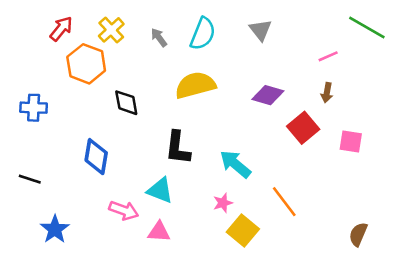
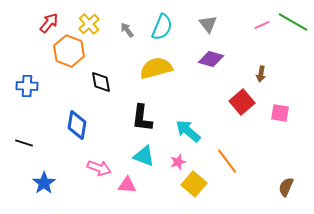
pink line: (328, 56) -> (262, 25), moved
purple diamond: (268, 95) -> (211, 59), moved
cyan triangle: (160, 190) -> (144, 156), moved

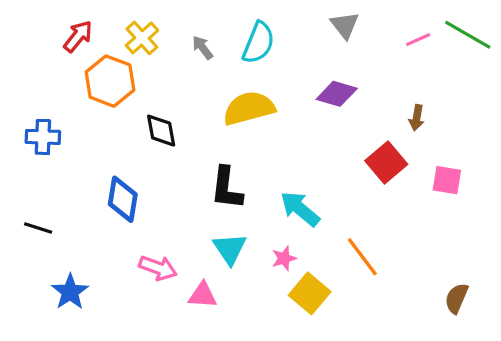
gray triangle: (208, 24) -> (345, 25), moved
cyan triangle: (144, 156) -> (230, 249), turned 35

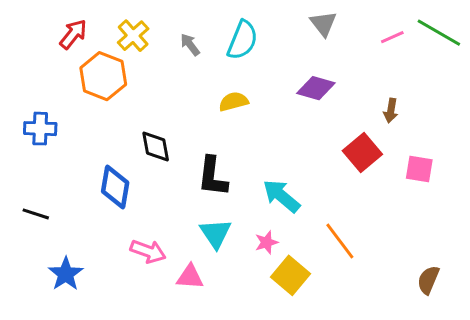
yellow semicircle: (249, 108) -> (234, 102), size x0.6
black diamond: (161, 131) -> (156, 147), moved

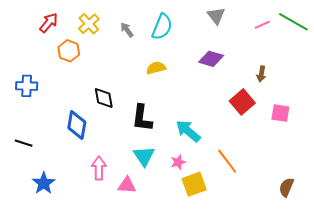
orange hexagon: (103, 76) -> (69, 51), size x0.7
pink arrow: (148, 251) -> (99, 168), turned -110
yellow square: (290, 275) -> (194, 184), turned 30

